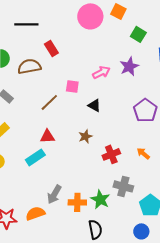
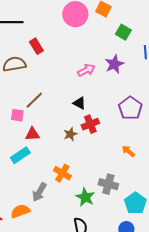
pink square: (72, 86) -> (17, 115), moved
red cross: (111, 154) -> (90, 124), moved
orange cross: (77, 202) -> (62, 173), moved, turned 30

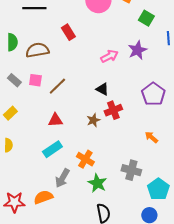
red rectangle: (36, 46) -> (68, 32), moved
pink square: (17, 115) -> (35, 80), moved
cyan rectangle: (20, 155) -> (52, 149), moved
green star: (85, 197) -> (97, 183), moved

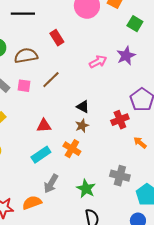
brown line: (57, 86) -> (51, 80), moved
black triangle: (102, 89) -> (83, 107), moved
red cross: (113, 110) -> (120, 120), moved
orange cross: (85, 159) -> (72, 149), moved

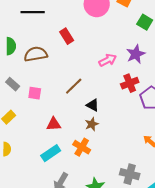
brown line: (51, 80) -> (74, 86), moved
pink square: (24, 86) -> (35, 93), moved
red cross: (120, 120) -> (130, 83), moved

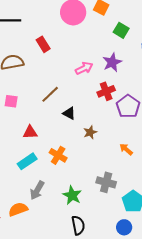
brown star: (92, 124) -> (90, 132), moved

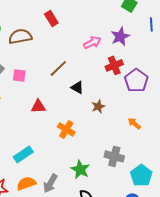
cyan rectangle: (27, 161) -> (23, 154), moved
gray arrow: (37, 190) -> (50, 183), moved

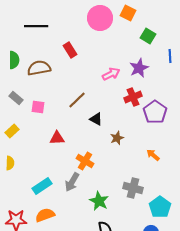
gray arrow: (50, 183) -> (72, 182), moved

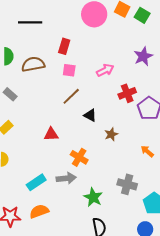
green square: (148, 36) -> (142, 15), moved
red rectangle: (70, 50) -> (64, 46), turned 49
purple star: (139, 68) -> (143, 56), moved
pink square: (38, 107) -> (69, 70), moved
gray arrow: (72, 182) -> (66, 178), turned -126

